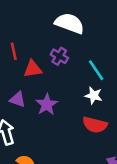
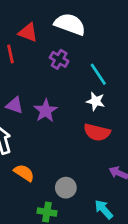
red triangle: (33, 69) -> (28, 32), moved, turned 30

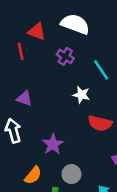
white star: (96, 101) -> (81, 95), moved
purple star: (46, 111) -> (53, 144), moved
orange semicircle: (24, 173) -> (33, 175), moved, turned 96

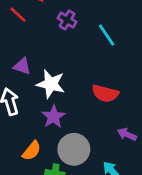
red line: (21, 51) -> (18, 15), turned -35
white star: (81, 95) -> (51, 84), moved, size x1.5
gray circle: (71, 174) -> (74, 149), size x1.5

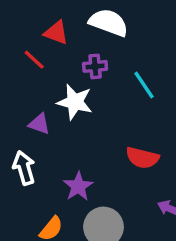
purple cross: (67, 20) -> (95, 66), turned -36
white star: (51, 84) -> (75, 102), moved

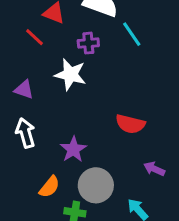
cyan line: (144, 85) -> (132, 34), moved
purple triangle: (39, 124) -> (24, 89), moved

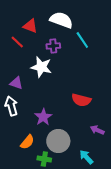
purple triangle: (24, 89) -> (16, 83), moved

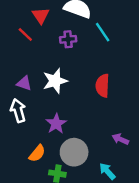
red triangle: (30, 26) -> (41, 16), turned 35
white star: (41, 67) -> (55, 81), moved, turned -30
red semicircle: (81, 100) -> (103, 86), moved, turned 78

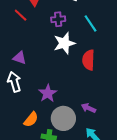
cyan line: (103, 32) -> (91, 23), moved
white star: (55, 81) -> (64, 43), moved
purple arrow: (120, 139) -> (88, 108), moved

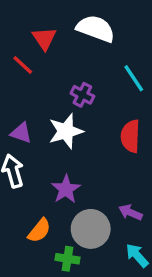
purple cross: (58, 19) -> (82, 95), moved, turned 32
white star: (64, 43) -> (66, 131), moved

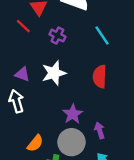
purple cross: (82, 95) -> (57, 36), moved
purple star: (66, 189) -> (73, 114), moved
purple arrow: (130, 212) -> (100, 130), turned 49

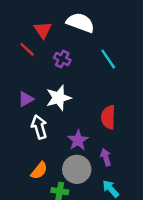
purple triangle: (22, 74) -> (26, 99), turned -49
red semicircle: (100, 77) -> (108, 117), moved
white arrow: (16, 101) -> (39, 127), moved

